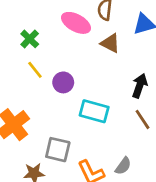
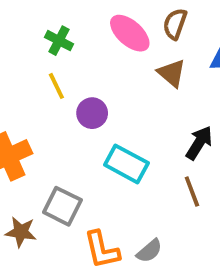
green cross: (30, 39) -> (59, 41), turned -30

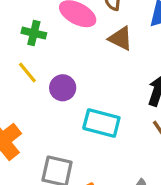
green cross: (59, 41) -> (34, 33), moved

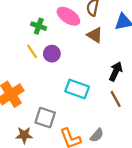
purple circle: (63, 88) -> (52, 54), moved

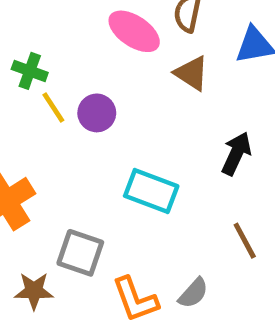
green cross: (39, 26) -> (30, 71), moved
brown line: (116, 99) -> (245, 241), moved

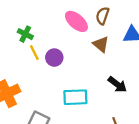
black arrow: (236, 154) -> (117, 84), turned 96
cyan rectangle: (151, 191) -> (75, 97), turned -30

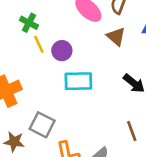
cyan rectangle: (75, 97) -> (78, 81), moved

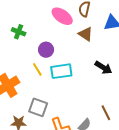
yellow line: (39, 44) -> (37, 69), moved
brown line: (132, 131) -> (106, 113), moved

